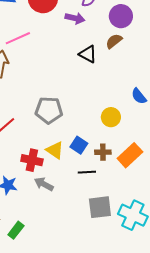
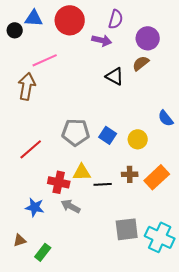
blue square: (79, 145) -> (108, 135), moved
yellow triangle: (55, 150) -> (82, 172), turned -36
black line: (87, 172) -> (103, 184), moved

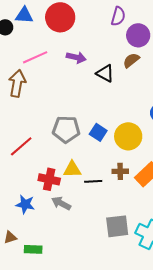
purple semicircle: (116, 19) -> (118, 16), moved
purple arrow: (102, 40) -> (76, 57), moved
yellow circle: (138, 139) -> (128, 136), size x1.4
green rectangle: (43, 252) -> (33, 249), turned 54

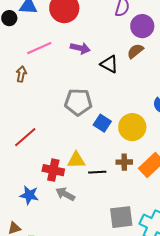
brown arrow: (17, 83) -> (21, 74), size x0.6
gray pentagon: (66, 129) -> (78, 102), moved

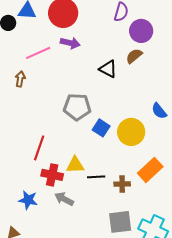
purple arrow: (80, 48) -> (70, 43), moved
red line: (25, 137) -> (39, 148), moved, turned -30
brown cross: (124, 162) -> (122, 184), moved

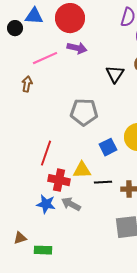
black triangle: (108, 69) -> (115, 74), turned 36
blue square: (101, 128) -> (108, 147), moved, turned 30
blue star: (28, 200) -> (46, 204), moved

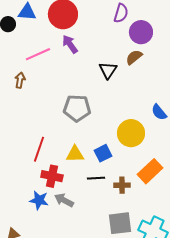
purple arrow: (77, 48) -> (70, 44), turned -138
blue square: (108, 147) -> (103, 153), moved
yellow triangle: (82, 170) -> (75, 154), moved

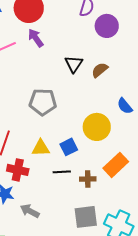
brown semicircle: (134, 57) -> (100, 70), moved
gray arrow: (64, 200) -> (30, 211), moved

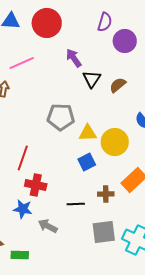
purple arrow: (36, 38) -> (74, 58), moved
yellow triangle: (41, 148) -> (88, 133), moved
black line: (62, 172) -> (76, 204), moved

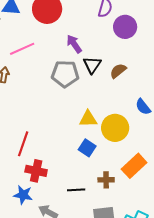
gray pentagon: (61, 117) -> (65, 74), moved
blue square: (87, 162) -> (87, 148), turned -30

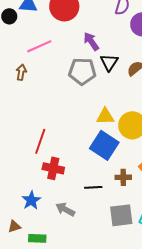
blue square: (87, 148) -> (104, 145), size x1.6
blue star: (23, 195) -> (31, 200), moved, turned 30

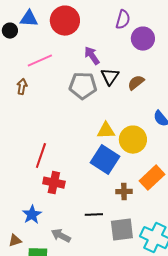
black line: (93, 187) -> (94, 215), moved
gray arrow: (65, 209) -> (61, 236), moved

